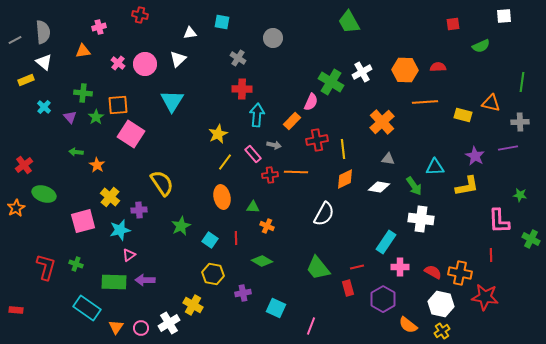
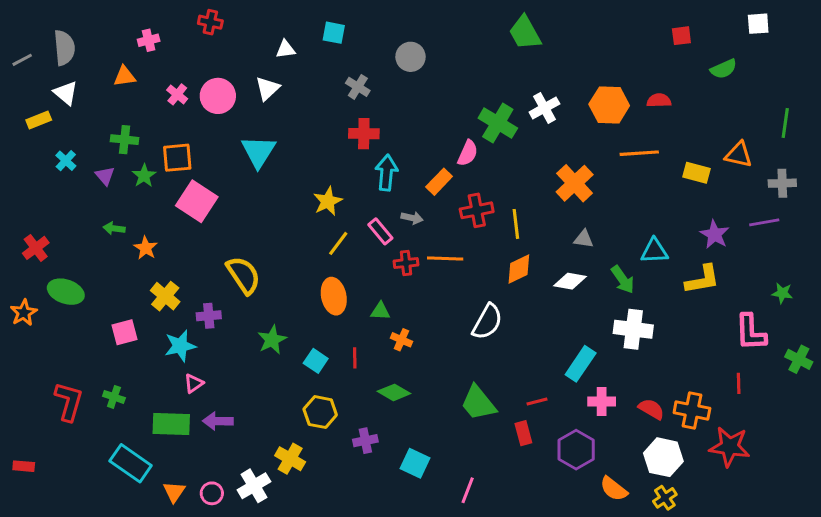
pink square: (83, 221) -> (125, 332), size x0.7

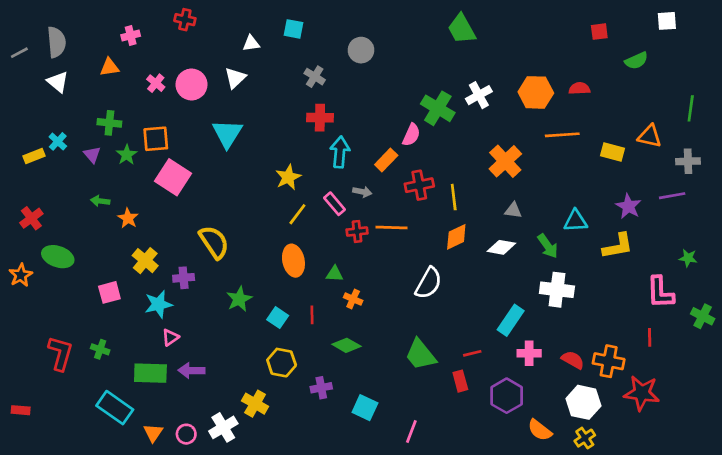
yellow rectangle: (39, 120) -> (34, 156), moved

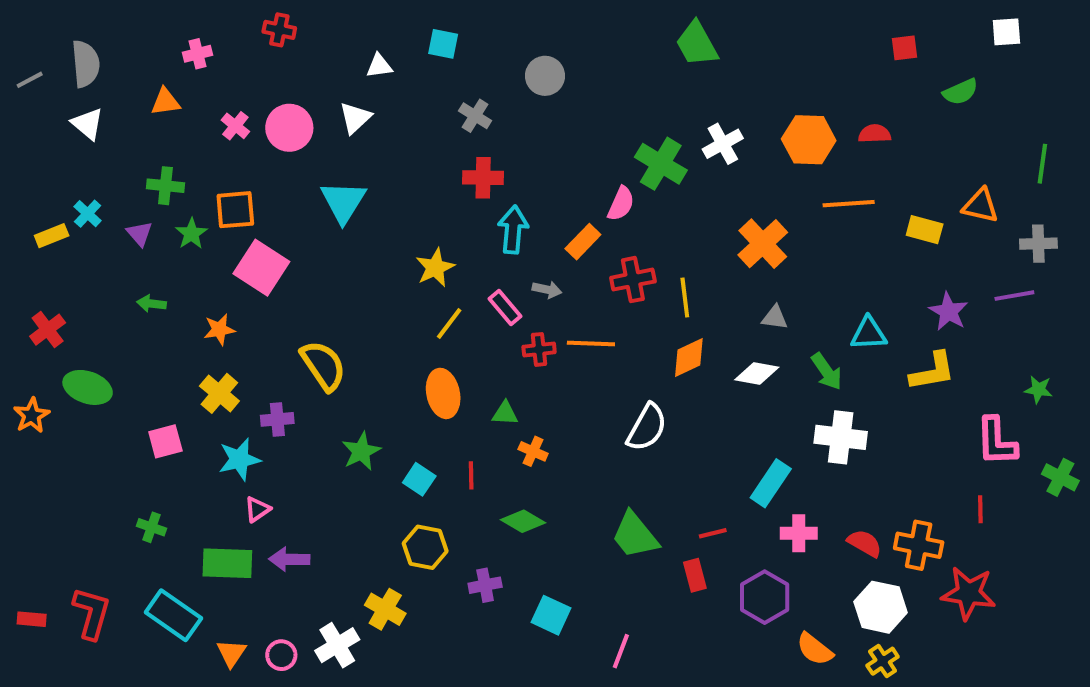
orange star: (128, 218) -> (219, 330), moved, turned 30
red L-shape: (60, 353) -> (92, 613), moved

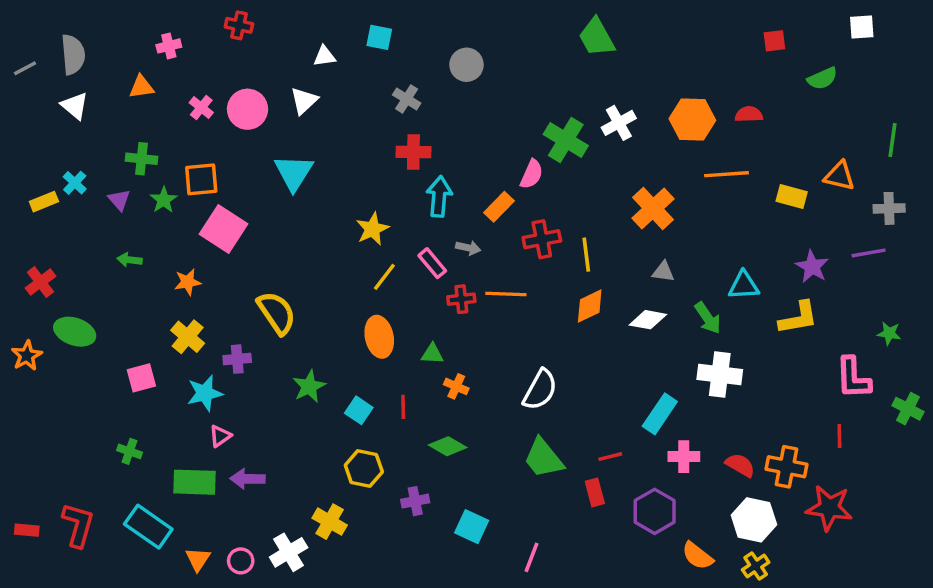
white semicircle: (647, 427) -> (540, 390), moved

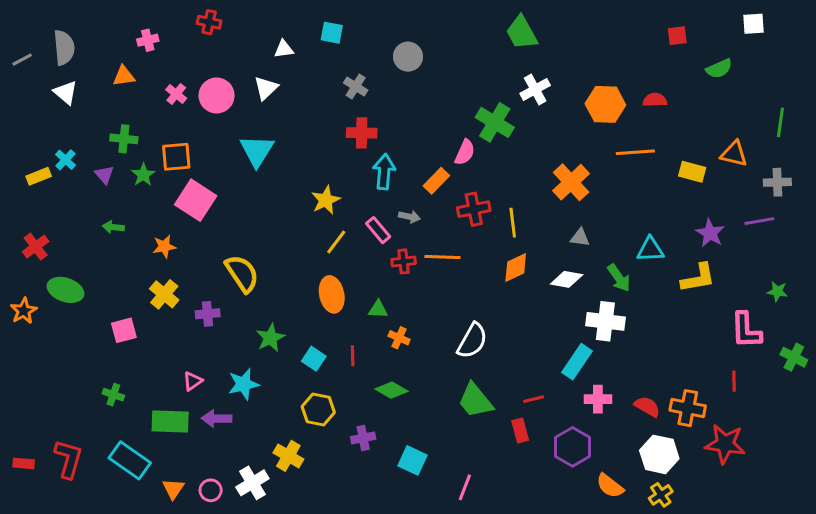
white cross: (619, 123) -> (535, 89), moved
white cross: (720, 374) -> (605, 321), moved
cyan star: (205, 393) -> (243, 384), moved

